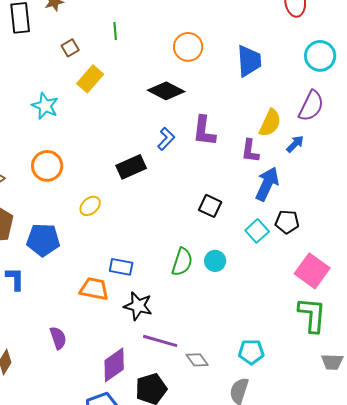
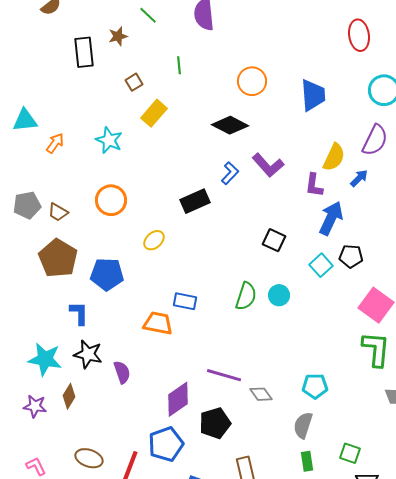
purple L-shape: (204, 131) -> (268, 165), turned -48
black star: (138, 306) -> (88, 354), moved

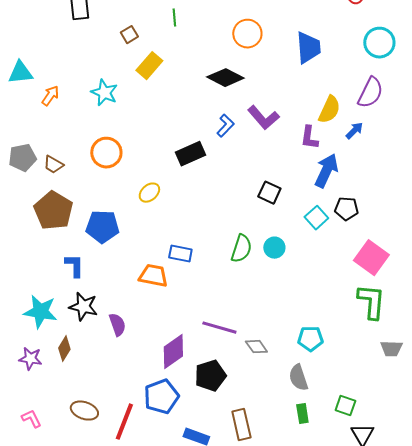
gray semicircle: (303, 425) -> (298, 378), turned -36

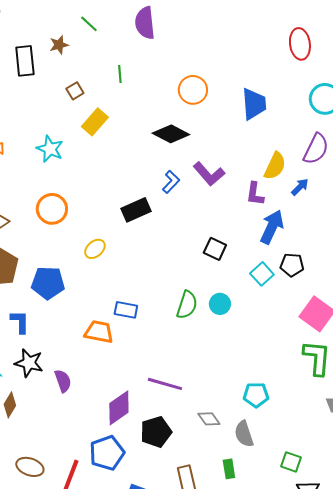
gray diamond: (256, 347) -> (209, 419), moved
green rectangle: (302, 414) -> (229, 469), moved

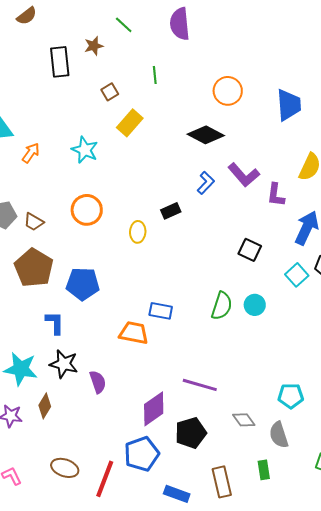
purple L-shape: (255, 194) -> (276, 195), moved
black rectangle: (136, 210) -> (171, 211), size x0.7
yellow ellipse: (95, 249) -> (138, 232), moved, turned -45

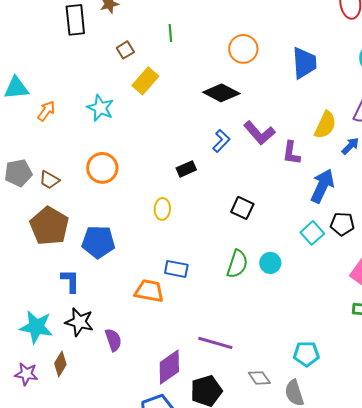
yellow ellipse: (138, 232) -> (162, 209), moved
black square: (250, 250) -> (242, 208), moved

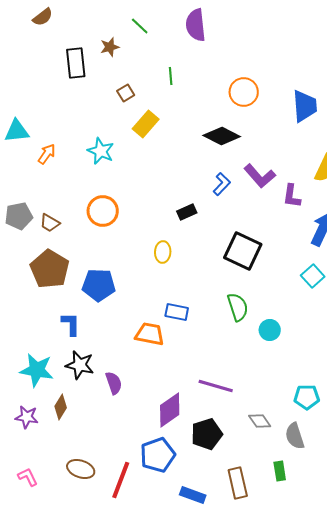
black square: (242, 208) -> (243, 251), size x1.6
cyan circle: (270, 263) -> (270, 330), moved
green semicircle: (237, 264) -> (238, 307), turned -36

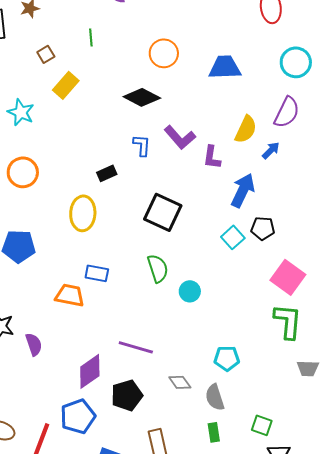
blue trapezoid: (305, 106) -> (225, 67), turned -88
blue L-shape: (222, 184) -> (142, 145), turned -40
yellow ellipse: (163, 252) -> (83, 213), size x1.6
green rectangle: (280, 471) -> (214, 432), moved

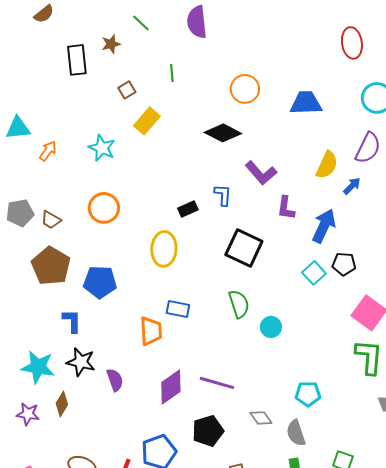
blue L-shape: (142, 145) -> (223, 195), moved
purple L-shape: (212, 157) -> (286, 208), moved
orange trapezoid: (70, 295) -> (151, 331), turned 76
purple diamond: (90, 371) -> (171, 387), moved

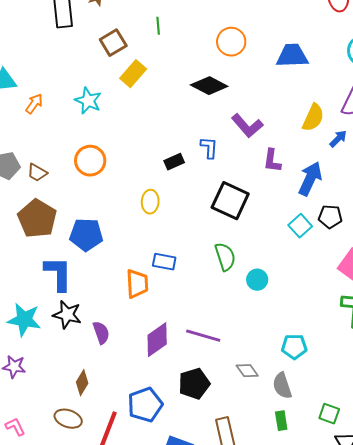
brown square: (127, 90) -> (113, 43), size x1.5
yellow ellipse: (164, 249) -> (150, 202), size x0.7
blue L-shape: (72, 321) -> (58, 274), size x1.5
brown diamond: (62, 404) -> (82, 383), moved

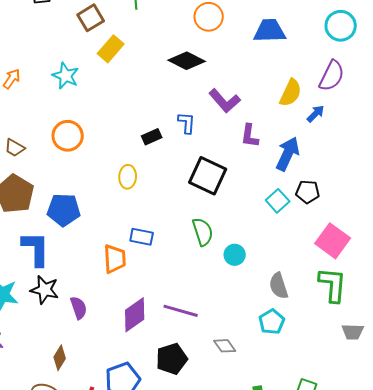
cyan pentagon: (294, 347) -> (272, 322), turned -30
gray semicircle: (282, 386) -> (279, 286), moved

